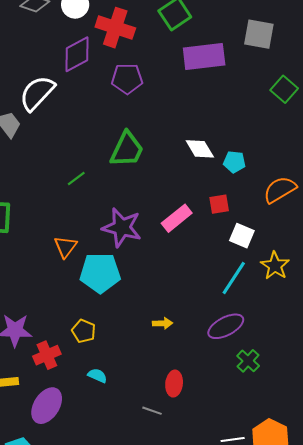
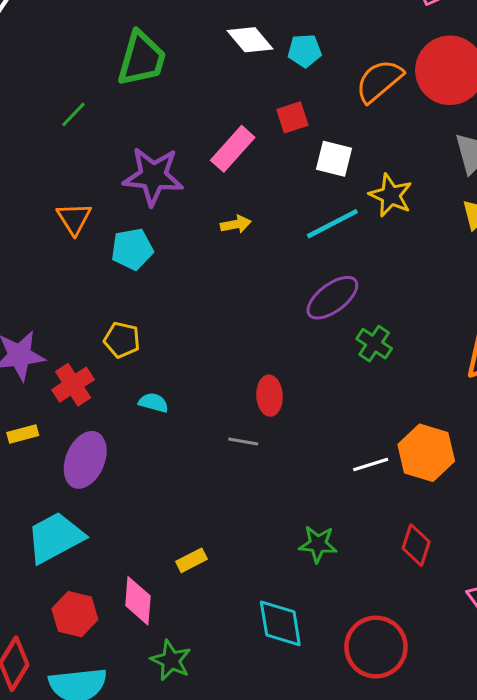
cyan pentagon: (100, 273) -> (132, 249), size x0.7
cyan line: (234, 278) -> (332, 224), turned 39
yellow arrow: (163, 323) -> (236, 224), moved

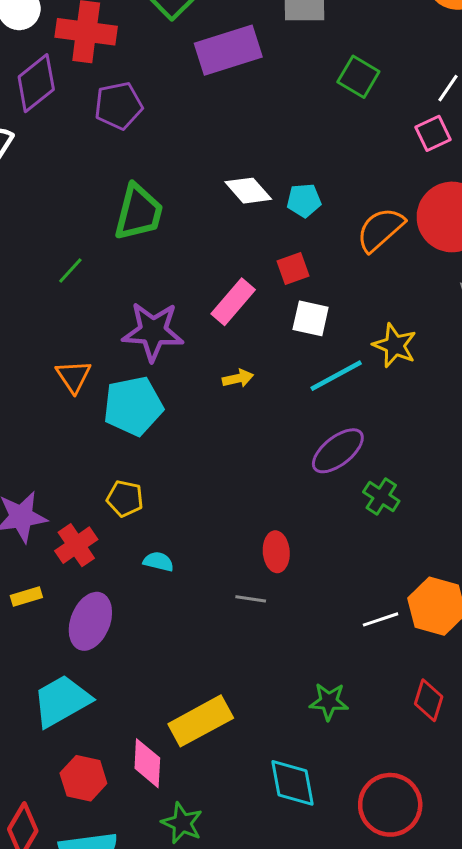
white square: (334, 159) -> (311, 318), moved
cyan pentagon: (132, 249) -> (133, 406), size x1.4
yellow rectangle: (191, 560) -> (201, 721), size x2.0

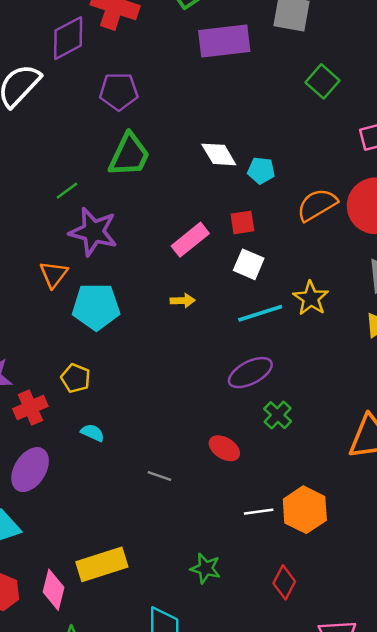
purple pentagon: (119, 106) -> (119, 91), moved
purple star: (153, 331) -> (93, 232), moved
red ellipse: (276, 552) -> (224, 448), moved, turned -64

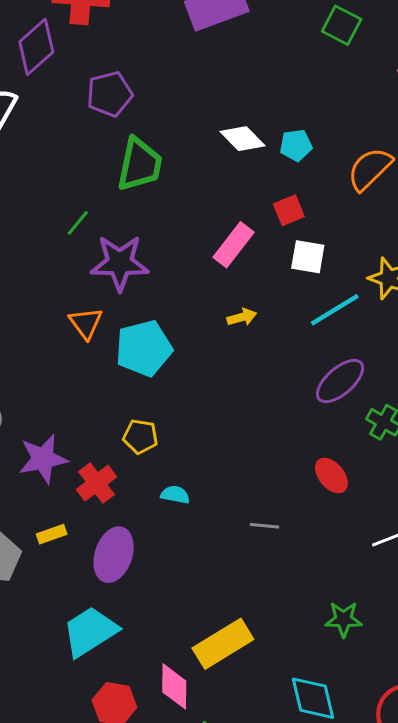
red ellipse: (224, 448) -> (331, 475), turned 32

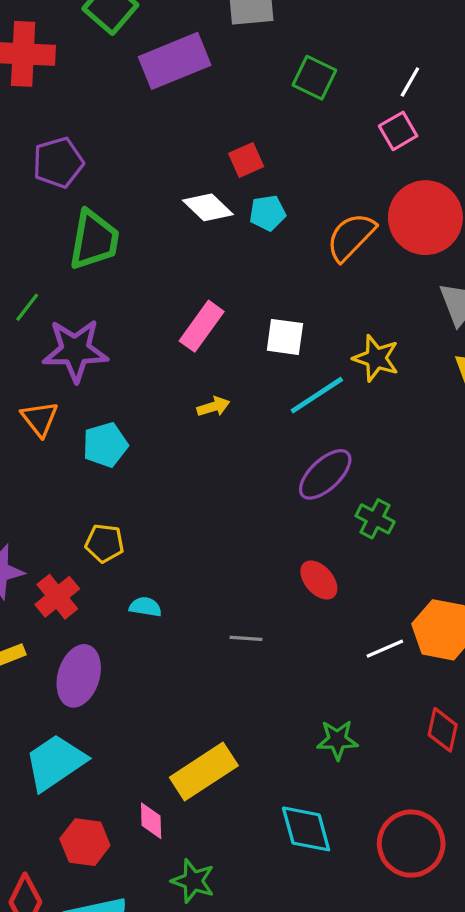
red square: (289, 210) -> (246, 160), moved
cyan pentagon: (144, 348) -> (105, 445), size x0.7
pink diamond: (174, 686) -> (151, 821), size x0.7

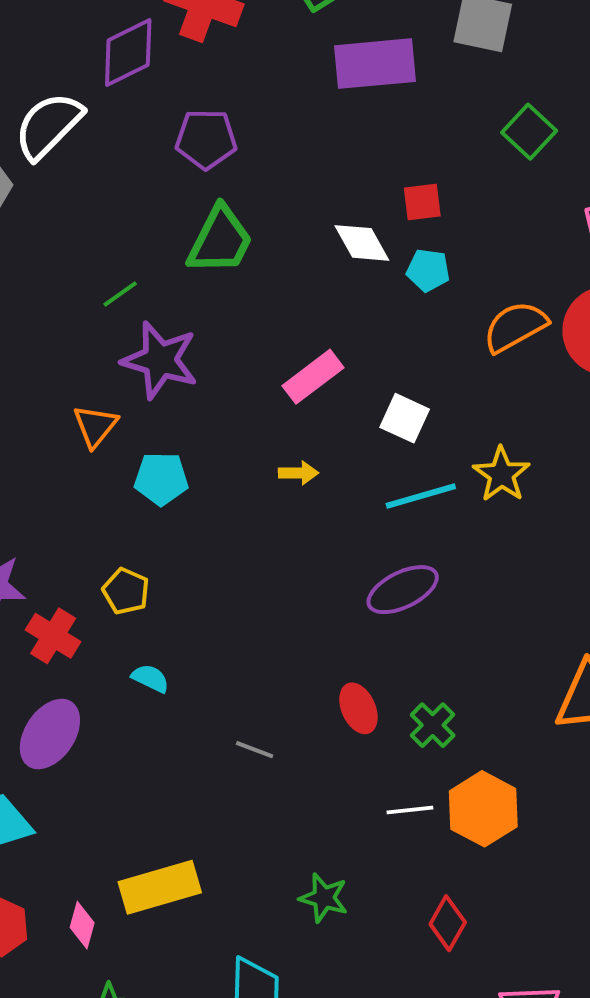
green cross: (375, 519) -> (433, 725), moved
red cross: (57, 597) -> (53, 636), turned -36

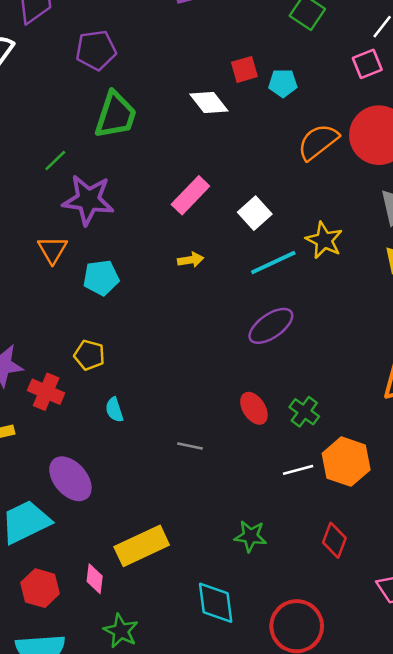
cyan pentagon: (428, 270) -> (283, 83), moved
white square: (405, 418) -> (255, 213), turned 32
cyan semicircle: (150, 678) -> (114, 410), turned -125
purple ellipse: (50, 734) -> (70, 479), moved, turned -66

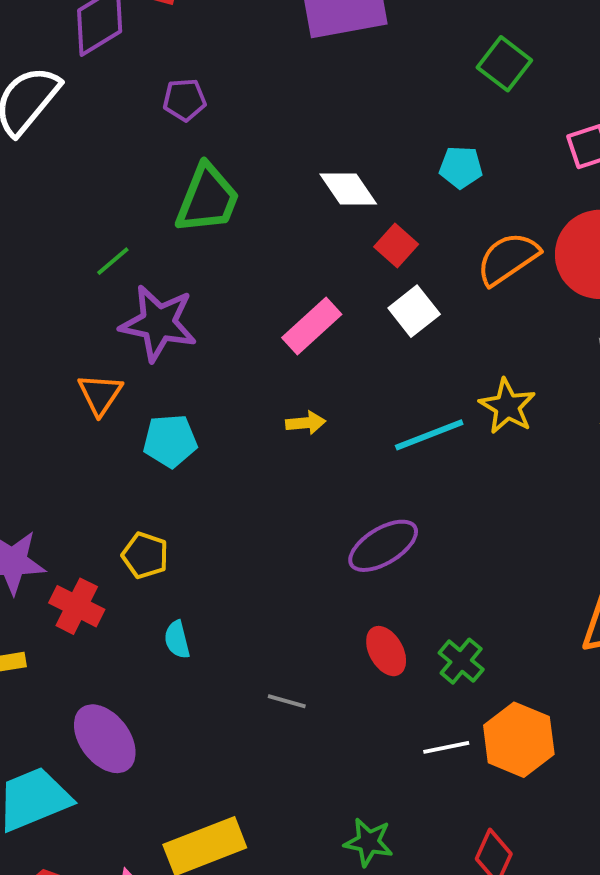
purple pentagon: (96, 50) -> (185, 100), size x0.7
red square: (244, 69) -> (396, 245), moved, turned -36
white square: (255, 213) -> (414, 311), moved
purple ellipse: (271, 326) -> (383, 546), moved

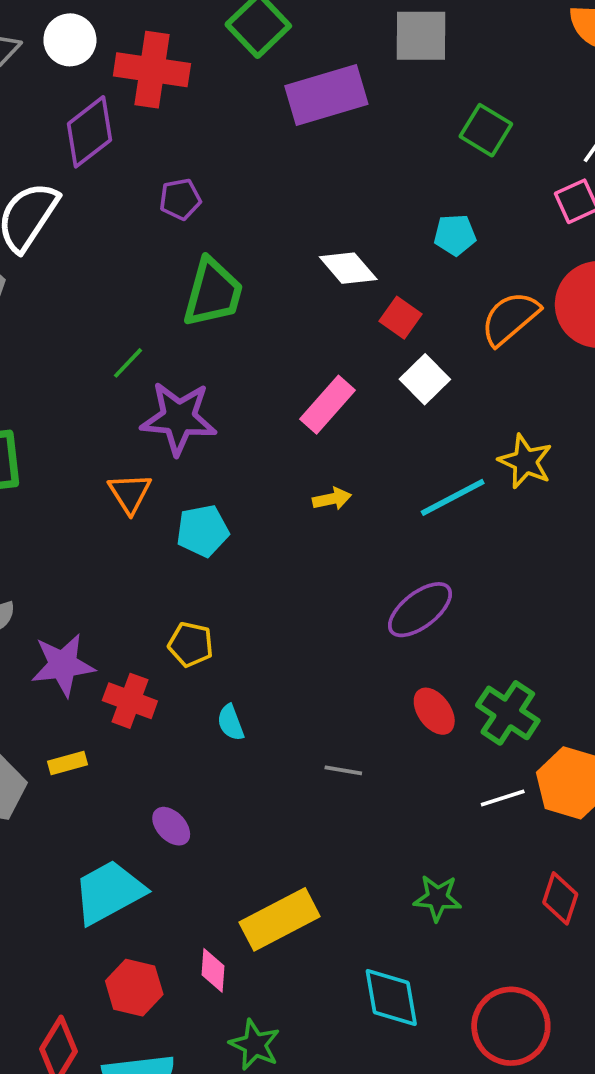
green cross: (461, 661) -> (508, 713), size x1.4
purple ellipse: (105, 739) -> (171, 826), size x0.6

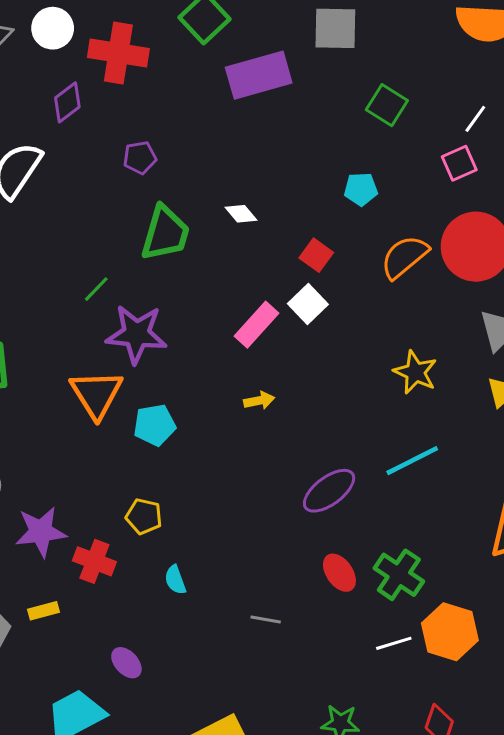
purple diamond: (90, 132) -> (67, 102), size x0.7
white diamond: (348, 268) -> (241, 214), moved, size x0.7
white square: (425, 379) -> (308, 304), moved
orange triangle: (130, 493) -> (96, 394), size x1.5
cyan line: (453, 497) -> (412, 461), moved

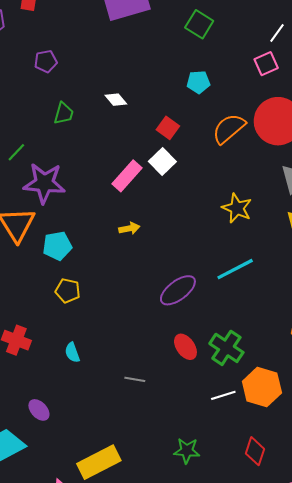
green square: (387, 105) -> (199, 24), moved
green trapezoid: (165, 233) -> (64, 113), size x0.6
yellow pentagon: (144, 516) -> (68, 291), moved

